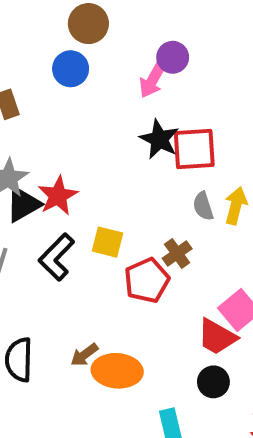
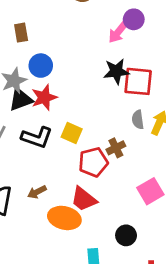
blue circle: (71, 69) -> (41, 66), moved
black star: (159, 139) -> (116, 71), turned 30
black L-shape: (57, 257) -> (37, 137), turned -124
red trapezoid: (217, 337) -> (84, 199), moved
brown arrow: (84, 355) -> (37, 192), moved

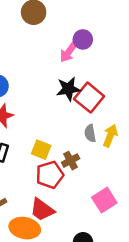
red square: (138, 81) -> (89, 98), turned 36
yellow square: (72, 133) -> (41, 150), moved

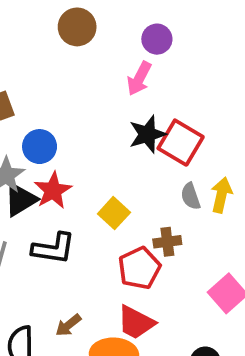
purple circle: (83, 39) -> (157, 39), moved
yellow square: (41, 150) -> (114, 213), moved, turned 30
brown cross: (71, 161) -> (167, 242), turned 30

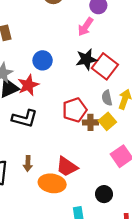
blue circle: (40, 147) -> (43, 60), moved
yellow square: (114, 213) -> (107, 121), moved
red pentagon: (139, 268) -> (75, 110), moved
brown arrow: (68, 325) -> (28, 164), turned -56

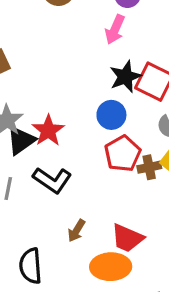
blue circle: (43, 60) -> (111, 115), moved
black L-shape: (25, 118) -> (52, 180), turned 30
brown arrow: (28, 164) -> (76, 231), moved, turned 40

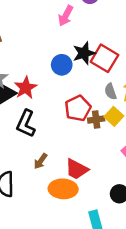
pink arrow: (115, 29) -> (66, 16), moved
blue circle: (111, 115) -> (62, 65), moved
black L-shape: (52, 180) -> (26, 124), turned 76

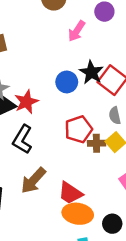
black star: (84, 53) -> (91, 72), turned -30
brown arrow: (41, 161) -> (33, 180), size x1.6
orange ellipse: (63, 189) -> (78, 214), moved

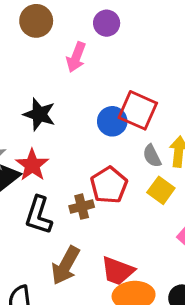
black star: (91, 72) -> (39, 114), moved
blue circle: (67, 82) -> (112, 121), moved
brown cross: (96, 143) -> (82, 207), moved

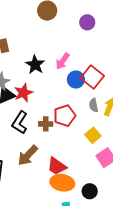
pink arrow: (76, 57) -> (63, 61), moved
yellow square: (161, 190) -> (93, 135), moved

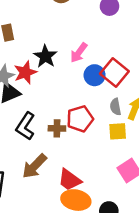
red star: (23, 93) -> (25, 72), moved
yellow square: (93, 135) -> (118, 131), moved, turned 35

